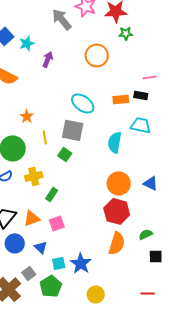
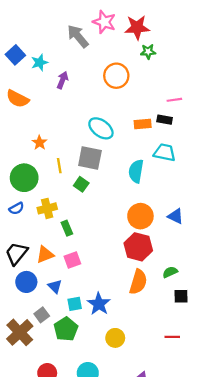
green rectangle: (52, 194) -> (67, 228), turned -56

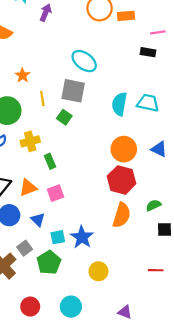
orange rectangle: (143, 124) -> (126, 16), moved
cyan trapezoid: (165, 152) -> (148, 103), moved

